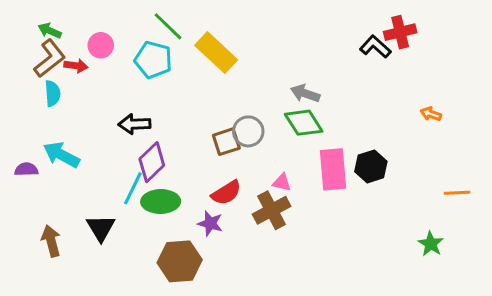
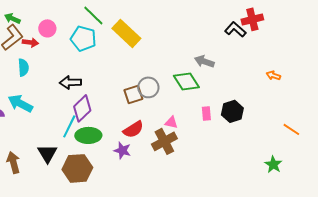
cyan semicircle: (53, 93) -> (23, 67), moved
gray arrow: (305, 93) -> (204, 61), moved
pink rectangle: (333, 169) -> (206, 113), size x0.5
orange line: (457, 193) -> (291, 129), turned 36
brown hexagon: (180, 261) -> (77, 168), moved

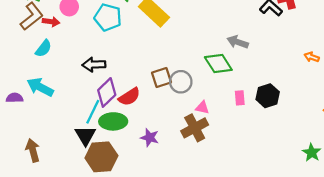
cyan semicircle: (23, 67) -> (43, 48), turned 42
gray circle: (148, 87) -> (181, 82), moved
red semicircle: (133, 129) -> (129, 97), moved
black triangle: (47, 153) -> (85, 135), moved

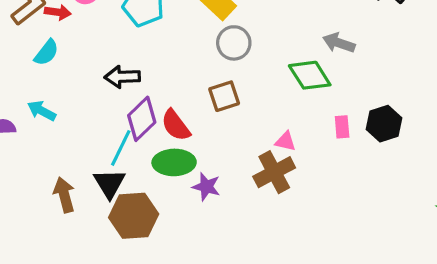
gray circle: (181, 82) -> (234, 43), moved
cyan arrow: (40, 87) -> (42, 111), size x0.7
red semicircle: (129, 97) -> (176, 125), turned 85
green ellipse: (113, 121) -> (174, 162), moved
brown arrow: (33, 150) -> (64, 195), moved

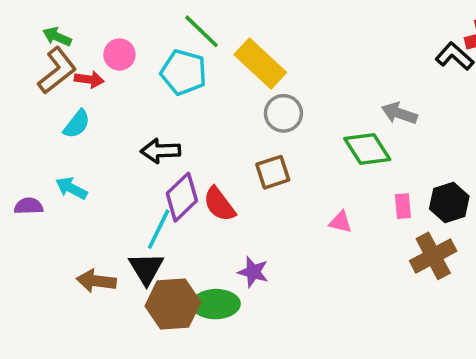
green ellipse: (174, 162) -> (216, 304), moved
brown cross: (274, 172) -> (433, 256), moved
brown arrow: (64, 195) -> (96, 281), turned -68

